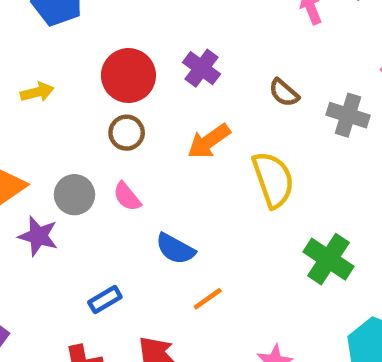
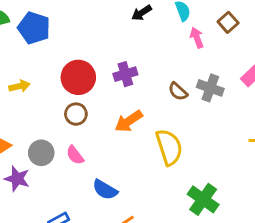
purple cross: (202, 68) -> (125, 74), turned 35
gray cross: (348, 115) -> (210, 88), moved

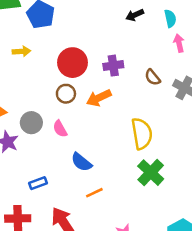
yellow arrow: (19, 86) -> (21, 51), moved
brown semicircle: (178, 92) -> (153, 77), moved
orange arrow: (129, 121) -> (99, 98), moved
green cross: (203, 199) -> (151, 173), moved

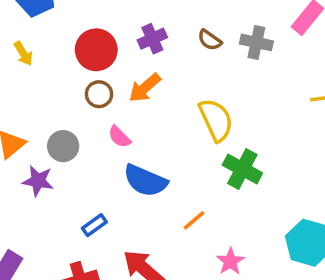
yellow arrow: (21, 51) -> (23, 54), turned 78
pink semicircle: (60, 129) -> (119, 137), moved
blue semicircle: (81, 162) -> (145, 181), size x1.4
orange line: (94, 193) -> (194, 220), moved

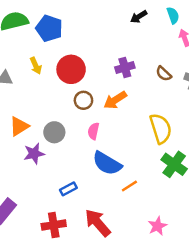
red circle: (96, 50) -> (71, 69), moved
pink semicircle: (119, 137) -> (93, 131), turned 49
purple star: (38, 181) -> (34, 154), turned -30
orange line: (194, 220) -> (129, 186), moved

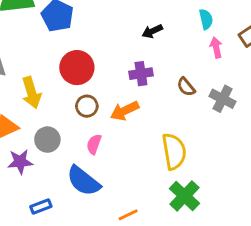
black arrow: (139, 17) -> (152, 31), moved
yellow arrow: (36, 66) -> (31, 93), moved, size x1.5
blue semicircle: (107, 163) -> (83, 181), moved
blue rectangle: (68, 189) -> (41, 206), moved

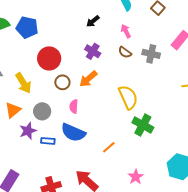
pink arrow: (216, 47) -> (126, 31), moved
purple cross: (141, 74) -> (93, 51), turned -35
blue rectangle: (41, 206) -> (48, 141), moved, turned 40

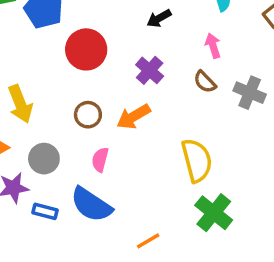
red circle: (49, 58) -> (86, 49), moved

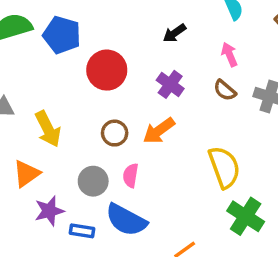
gray circle: (44, 159) -> (93, 181), moved

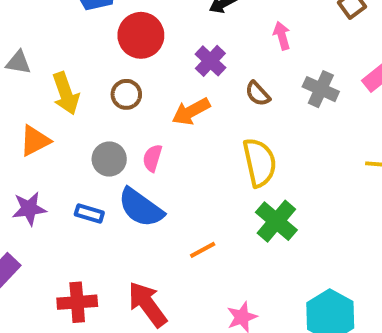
brown semicircle: (225, 90) -> (258, 94), moved
brown circle: (115, 133) -> (126, 94), moved
purple star: (49, 211) -> (29, 209), moved

